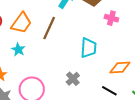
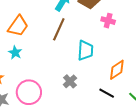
brown line: (49, 28) -> (59, 29), moved
orange diamond: (120, 68) -> (117, 70), turned -30

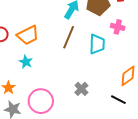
orange trapezoid: (18, 26) -> (28, 35), turned 30
cyan trapezoid: (85, 50) -> (97, 44), moved

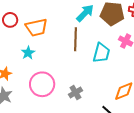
brown line: (69, 37) -> (76, 39), turned -35
pink circle: (41, 101) -> (42, 84), moved

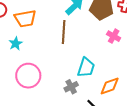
cyan trapezoid: (101, 53) -> (86, 68), moved
gray cross: (75, 93) -> (71, 87), moved

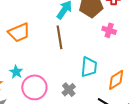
cyan star: (16, 44) -> (16, 72), moved
gray cross: (71, 87) -> (69, 90), moved

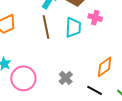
cyan trapezoid: (89, 67) -> (73, 28), moved
gray cross: (69, 90) -> (66, 78), moved

